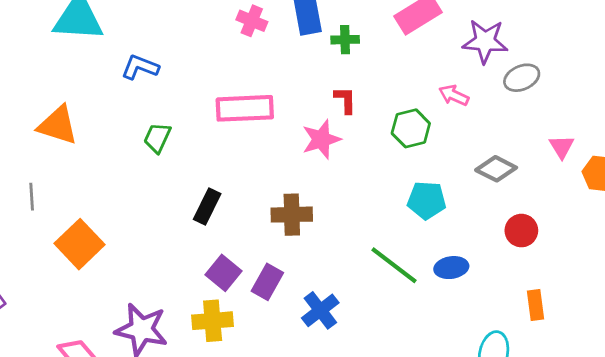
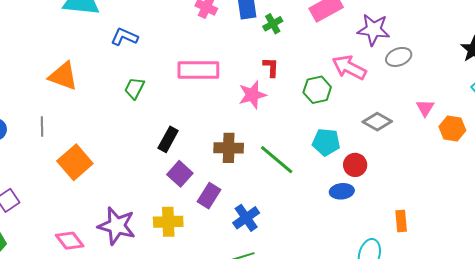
green cross: (345, 40) -> (273, 24), turned -30
pink arrow: (454, 95) -> (349, 67), size x1.6
red circle: (521, 231) -> (355, 165), moved
green line: (394, 265) -> (277, 160), moved
purple square: (224, 273) -> (180, 174), moved

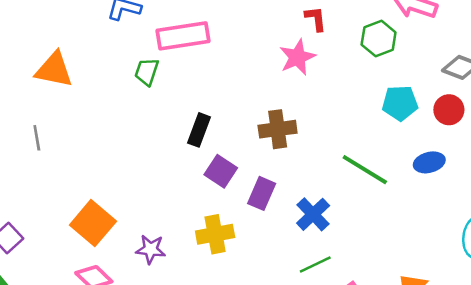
pink rectangle: (198, 70) -> (183, 36), moved
green line: (277, 160) -> (365, 170), moved
orange square: (75, 162) -> (93, 223), moved
red circle: (355, 165) -> (449, 110), moved
purple star: (117, 226) -> (151, 249), size x0.6

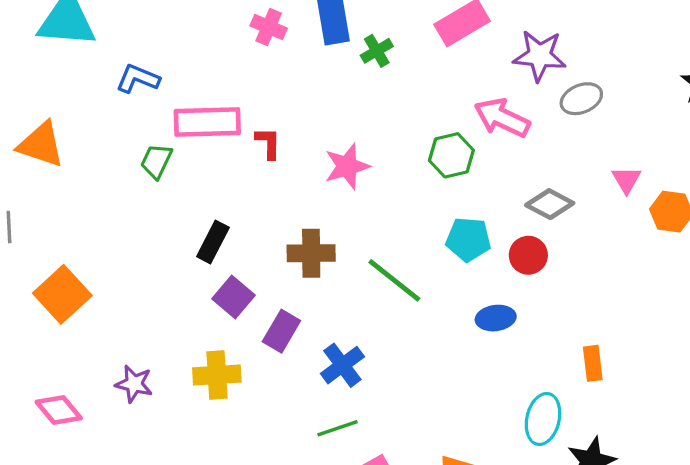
red L-shape: (316, 19) -> (268, 143), moved
green line: (365, 170) -> (394, 280), moved
orange square: (93, 223) -> (62, 294), moved

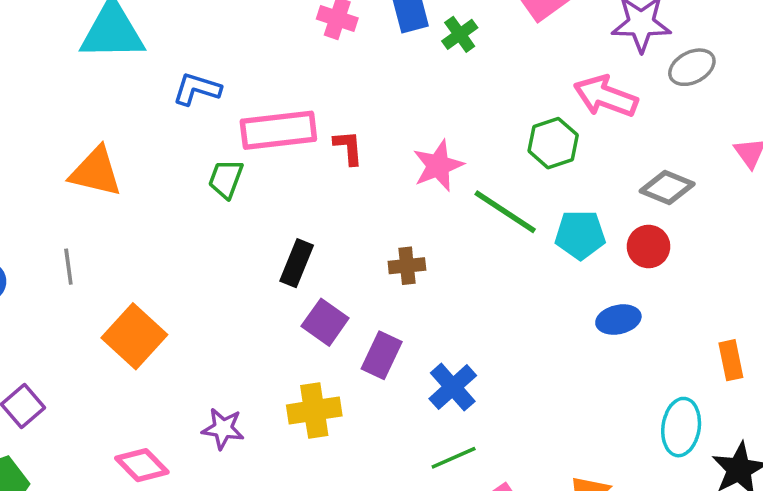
brown cross: (311, 253) -> (407, 266), size x0.7
green line: (394, 280) -> (505, 212), moved

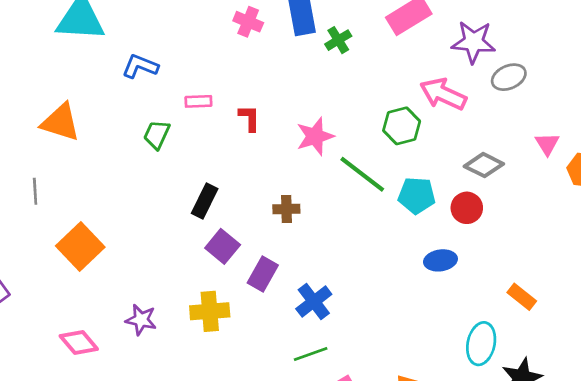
pink rectangle: (278, 130) -> (198, 101), size x0.5
orange rectangle: (731, 360) -> (522, 297), turned -44

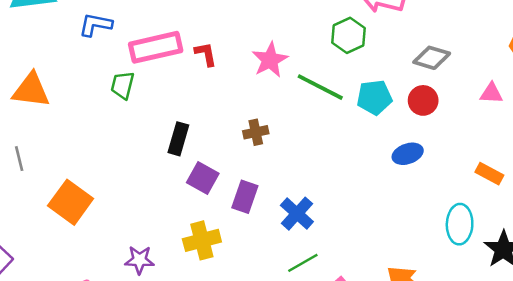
pink rectangle: (198, 101) -> (156, 47), size x2.0
pink triangle: (547, 144) -> (491, 93), moved, turned -45

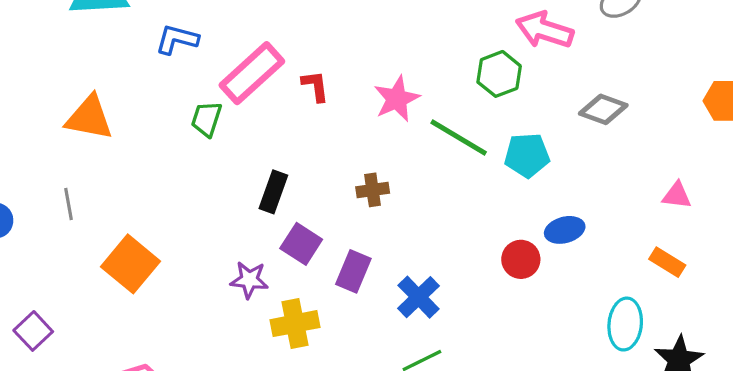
pink rectangle: (156, 47) -> (252, 73), turned -33
pink triangle: (491, 93) -> (677, 195), moved
red circle: (423, 100) -> (521, 259), moved
purple star: (140, 260) -> (249, 280), moved

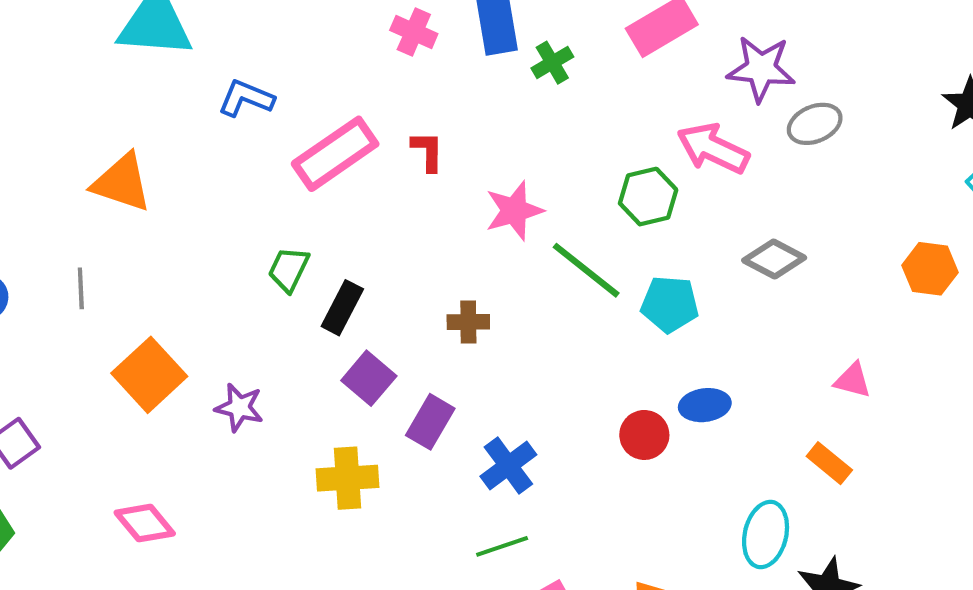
red L-shape: (315, 86) -> (428, 151), moved
green trapezoid: (206, 119) -> (289, 269), moved
purple star: (249, 280) -> (239, 407), moved

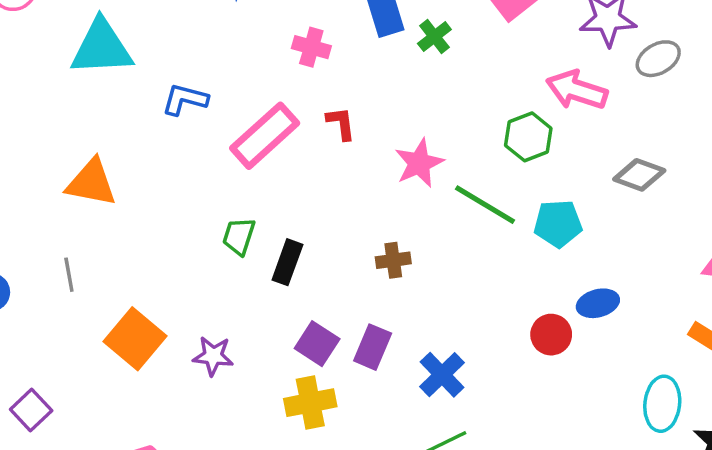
pink cross: (414, 32) -> (311, 47), moved
purple square: (369, 378) -> (317, 344), moved

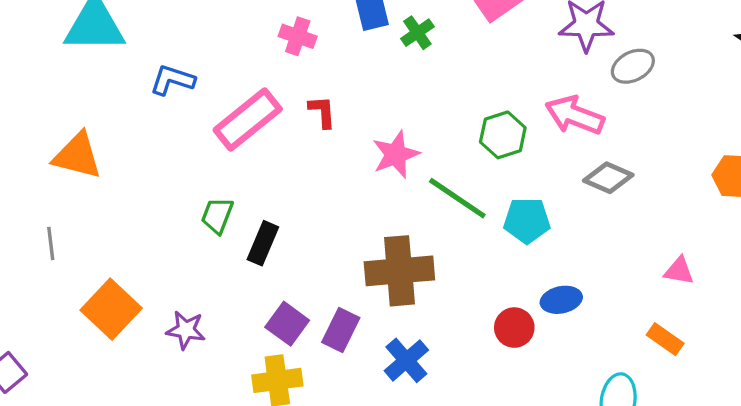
pink arrow: (577, 90) -> (575, 115), moved
brown cross: (393, 260) -> (399, 271), moved, size x2.0

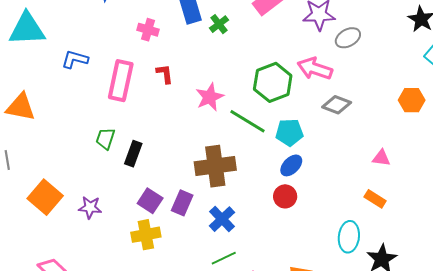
pink rectangle: (248, 119) -> (121, 81), turned -36
green hexagon: (503, 135) -> (273, 82), size x1.4
blue ellipse: (561, 300) -> (291, 165), moved, turned -30

